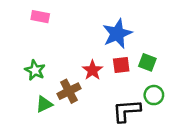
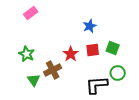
pink rectangle: (40, 17) -> (31, 13), turned -48
blue star: (117, 34) -> (90, 26), size x0.6
green triangle: (44, 104) -> (34, 80), turned -40

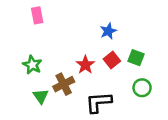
pink rectangle: (31, 13) -> (37, 15), turned -64
red square: (93, 50) -> (112, 60), turned -32
black L-shape: (97, 85) -> (99, 102), moved

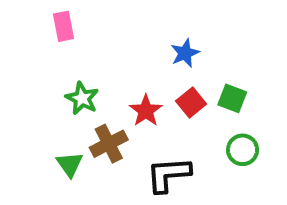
green star: (32, 65) -> (82, 98), moved

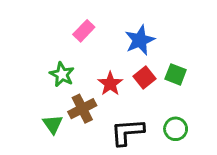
pink rectangle: (63, 26) -> (84, 31), moved, turned 55
blue star: (185, 53) -> (140, 40), size x1.4
green circle: (243, 150) -> (176, 129), moved

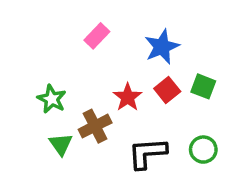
green star: (62, 74) -> (52, 99), moved

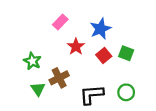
red star: (128, 97) -> (76, 47), moved

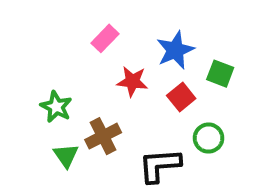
red star: (76, 47) -> (132, 81), turned -30
green square: (126, 53) -> (220, 74), moved
green circle: (126, 92) -> (208, 138), moved

